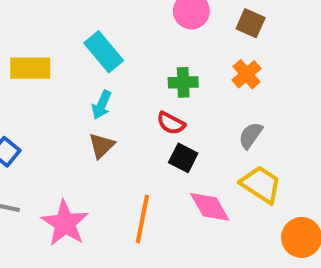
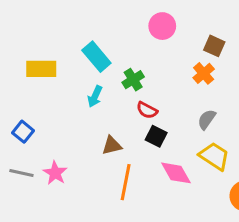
brown square: (251, 23) -> (214, 46), moved
green cross: (183, 82) -> (133, 80), moved, turned -30
brown triangle: (102, 146) -> (112, 145), moved, turned 30
pink star: (65, 223) -> (55, 173), moved, size x0.7

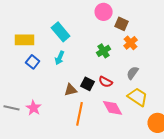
brown square: (214, 46) -> (122, 24), moved
green cross: (133, 80) -> (104, 51), moved
red semicircle: (147, 110) -> (106, 82), moved
blue square: (23, 132) -> (33, 62), moved
black square: (156, 136) -> (88, 84), moved

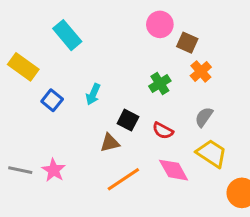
cyan rectangle: (61, 32) -> (67, 35), moved
yellow rectangle: (25, 40) -> (23, 67), moved, turned 36
black square: (88, 84) -> (128, 120), moved
orange line: (80, 114) -> (123, 179), turned 45

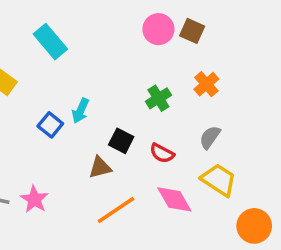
brown square: (187, 43) -> (192, 31), moved
blue square: (52, 100) -> (50, 125), moved

